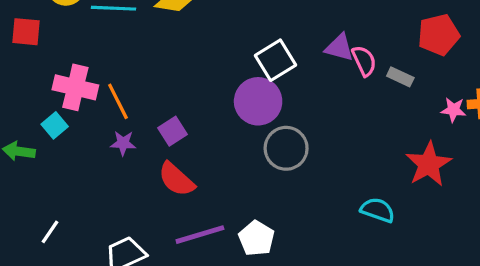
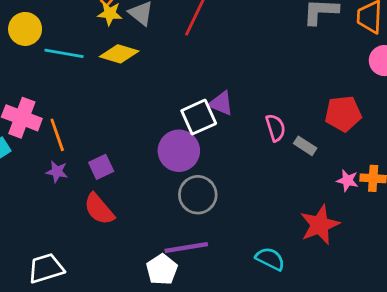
purple triangle: (339, 48) -> (221, 103), moved
purple line: (200, 235) -> (186, 248), moved

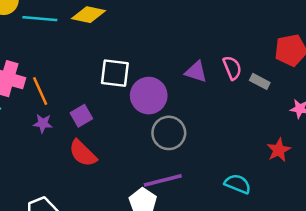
purple triangle: (221, 103) -> (196, 72), moved
white square: (199, 117) -> (115, 73), moved, turned 36
red star: (320, 225) -> (279, 150), size x0.7

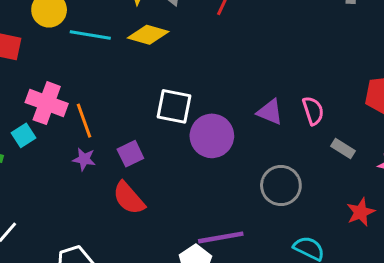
gray rectangle: (260, 81) -> (343, 149), moved
gray circle: (169, 133) -> (281, 185), moved

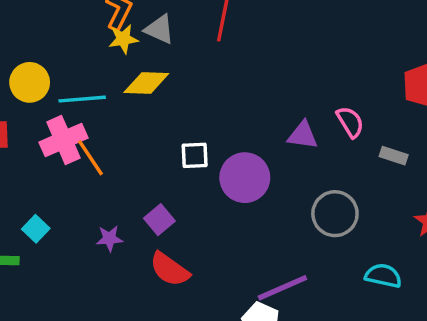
pink cross: (47, 103) -> (63, 140), moved, turned -30
white square: (174, 106) -> (195, 155), size x0.7
orange line: (84, 121) -> (90, 158), moved

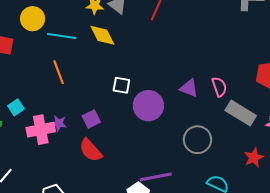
yellow diamond: (146, 83) -> (102, 35), turned 48
pink cross: (63, 140) -> (41, 130), moved
gray rectangle: (394, 156) -> (241, 113), size x1.8

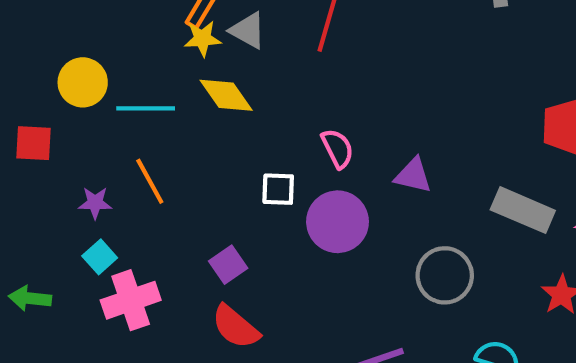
pink semicircle: (219, 87) -> (338, 148), moved
cyan square: (16, 107) -> (100, 257), moved
purple star: (59, 123) -> (95, 203), moved

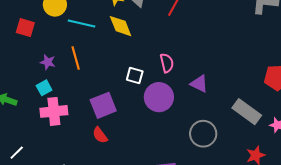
purple square: (228, 265) -> (103, 105), size x1.5
red semicircle: (236, 327) -> (100, 135), size x0.7

